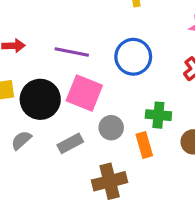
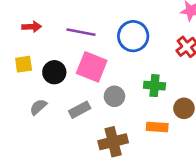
black circle: (40, 99) -> (54, 72), size x0.7
orange rectangle: (144, 145) -> (157, 127), moved, turned -70

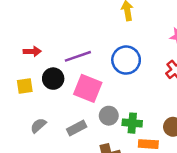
purple line: (81, 32) -> (78, 56), turned -30
black circle: (54, 72) -> (53, 79), moved
green cross: (155, 86) -> (132, 123), moved

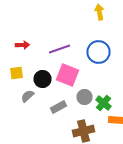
black circle: (53, 79) -> (42, 79), moved
green cross: (132, 123) -> (104, 103), turned 35
gray semicircle: (38, 126) -> (28, 96), moved

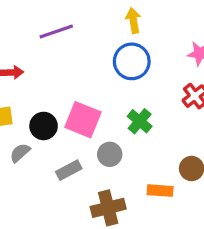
purple line: (60, 49) -> (56, 31), moved
blue circle: (98, 52) -> (132, 61), moved
green cross: (104, 103) -> (140, 121), moved

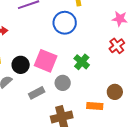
blue circle: (132, 61) -> (65, 23), moved

